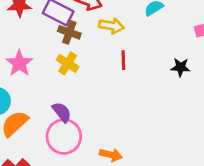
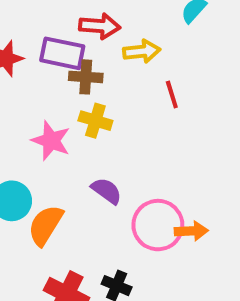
pink star: (19, 63) -> (51, 141), moved
pink circle: (64, 137) -> (158, 225), moved

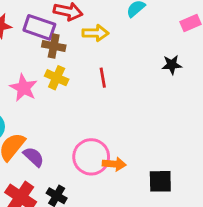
red line: (172, 95) -> (103, 78), moved
purple semicircle: (106, 191) -> (34, 157), moved

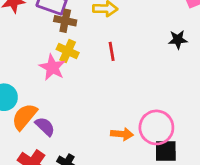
pink star: (23, 88) -> (52, 67), moved
pink circle: (91, 157) -> (156, 127), moved

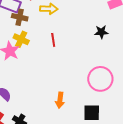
pink circle: (156, 127) -> (100, 79), moved
orange arrow: (122, 134) -> (60, 100), turned 91

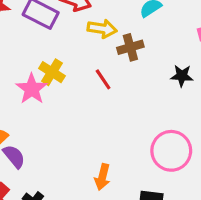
brown cross: (20, 17) -> (130, 47), moved, turned -35
red line: (53, 40) -> (103, 79), turned -32

